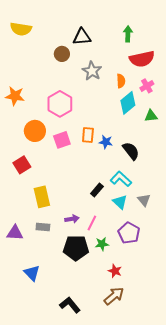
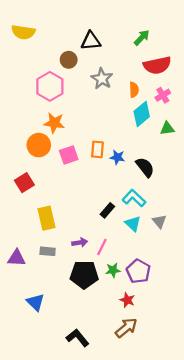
green arrow: (128, 34) -> (142, 38), turned 42
orange star: (15, 96) -> (54, 123), moved
pink hexagon: (60, 104) -> (50, 86), moved
purple pentagon: (129, 233) -> (138, 271), moved

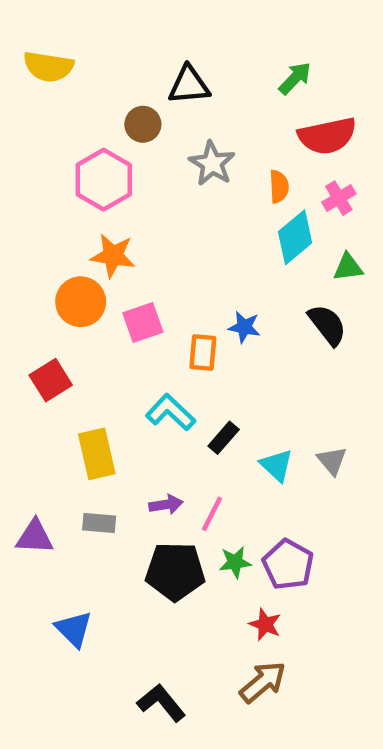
orange rectangle: (97, 149) -> (203, 352), moved
black semicircle: (145, 167) -> (327, 325), moved
cyan L-shape: (134, 198) -> (171, 412), moved

